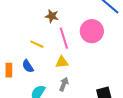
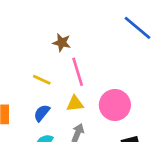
pink circle: (92, 31) -> (115, 105), moved
blue semicircle: (28, 66) -> (42, 113), moved, turned 72

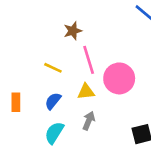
brown star: (62, 43) -> (73, 31), turned -30
pink circle: (115, 105) -> (119, 78), moved

